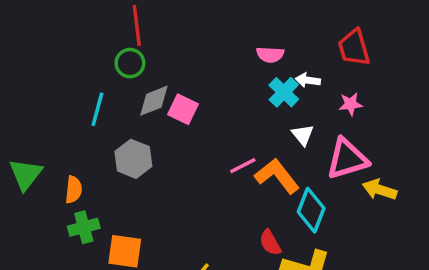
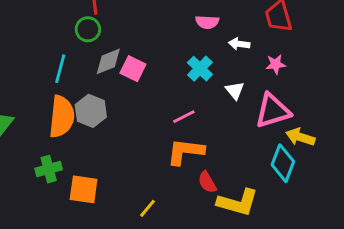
cyan cross: (284, 92) -> (200, 69), moved
orange L-shape: (277, 176) -> (185, 152), moved, turned -45
orange semicircle: (74, 190) -> (62, 117), moved, size x1.8
cyan diamond: (311, 210) -> (283, 163), moved

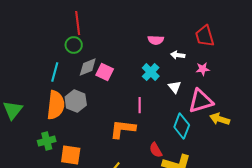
pink line: (184, 117) -> (140, 105), turned -63
orange L-shape: (185, 152) -> (123, 129), moved
cyan diamond: (283, 163) -> (182, 126), moved

